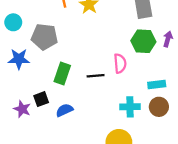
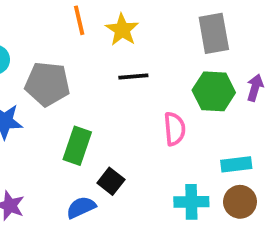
black line: (96, 76) -> (133, 76), moved
black square: (41, 99) -> (111, 181), moved, turned -32

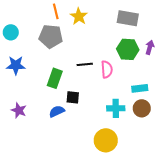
gray rectangle: (214, 33) -> (128, 18), turned -70
black line: (133, 76) -> (85, 64), moved
gray pentagon: (47, 84) -> (51, 36), moved
black square: (111, 181) -> (73, 97), turned -32

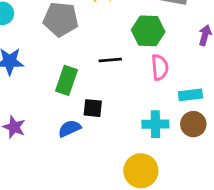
green hexagon: (128, 49) -> (148, 31), moved
pink semicircle: (107, 69) -> (160, 67), moved

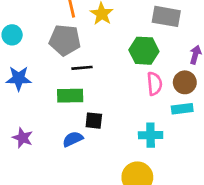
black line: (110, 60) -> (82, 68), moved
green rectangle: (67, 80) -> (70, 96), turned 70
brown circle: (193, 124) -> (185, 82), moved

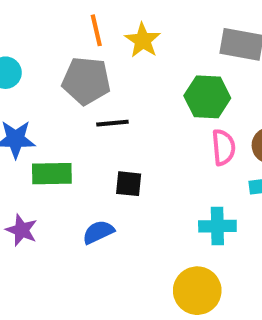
green rectangle: (70, 96) -> (52, 174), moved
black square: (94, 121) -> (129, 184), moved

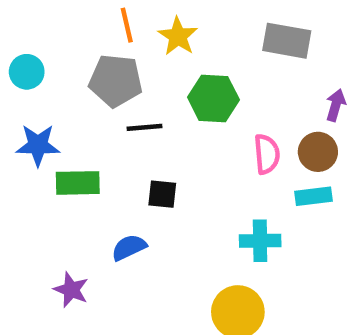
green hexagon: (207, 97) -> (213, 98), moved
purple star: (22, 230) -> (71, 290), moved

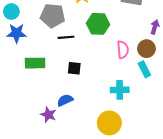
blue star: (38, 145) -> (17, 33), moved
cyan rectangle: (313, 196) -> (144, 69), turned 70
blue semicircle: (129, 247) -> (65, 100), moved
purple star: (71, 290) -> (48, 115), moved

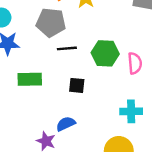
green hexagon: (98, 24) -> (105, 53), moved

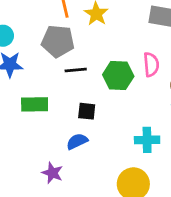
pink semicircle: (135, 63) -> (151, 65), moved
blue semicircle: (66, 124) -> (77, 141), moved

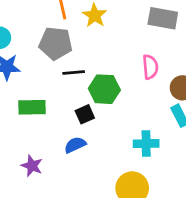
green hexagon: (118, 76) -> (104, 89), moved
black square: (87, 111) -> (85, 114), turned -30
purple star: (52, 173) -> (32, 166), moved

